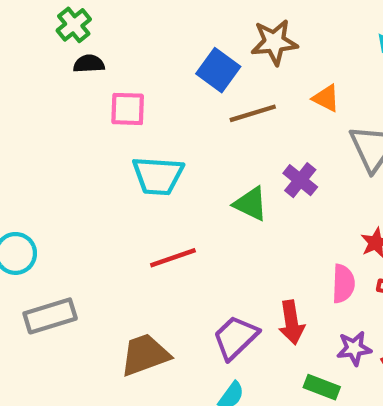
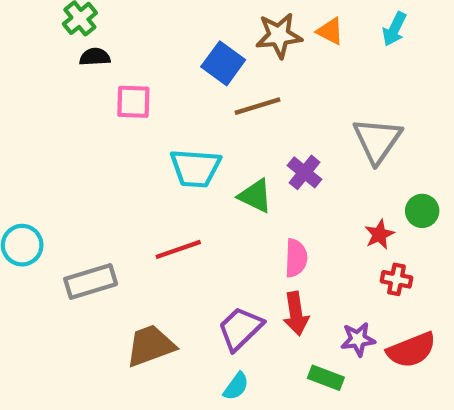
orange triangle: (326, 98) -> (330, 31), moved
cyan trapezoid: (158, 176) -> (195, 168), moved
pink semicircle: (343, 284) -> (296, 258), moved
gray rectangle: (50, 316) -> (91, 281), moved

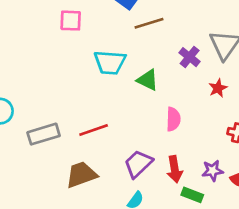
purple cross: (304, 172) -> (190, 57), moved
red star: (379, 234) -> (218, 88), moved
red line: (178, 249) -> (94, 130), moved
red arrow: (296, 314) -> (175, 169), moved

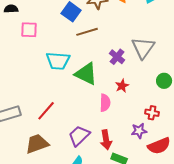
green triangle: (148, 80) -> (86, 74), size x1.4
red star: (218, 88) -> (122, 86), moved
red line: (94, 130) -> (46, 111), turned -30
purple star: (213, 171) -> (139, 131), moved

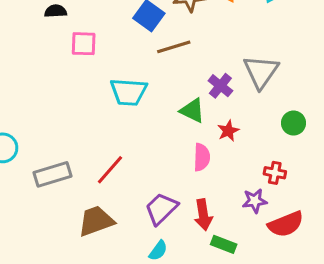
green triangle: (86, 74) -> (192, 111), moved, size x0.7

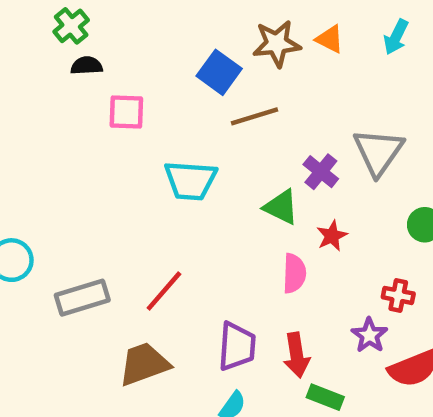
purple star: (255, 201) -> (369, 335), turned -30
purple trapezoid: (161, 209) -> (237, 346), turned 138

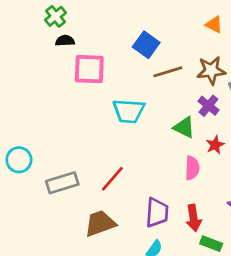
brown star: (277, 44) -> (211, 70), moved
pink square: (126, 112) -> (89, 69), size x1.4

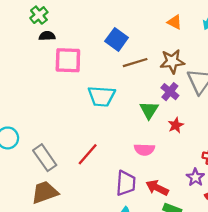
green triangle: (184, 127) -> (149, 110), turned 36
pink semicircle: (192, 168) -> (144, 150), moved, turned 90
gray rectangle: (62, 183) -> (45, 158), turned 72
red arrow: (194, 218) -> (157, 188), turned 125
brown trapezoid: (100, 223) -> (45, 192), moved

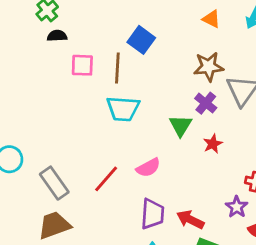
pink square: (68, 60) -> (82, 65), size x0.7
brown line: (135, 63) -> (117, 68), moved, turned -70
pink semicircle: (144, 150) -> (148, 168), moved, turned -30

